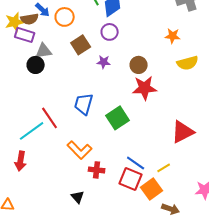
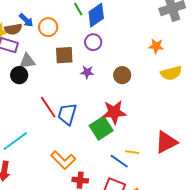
brown square: (81, 45) -> (64, 55), turned 30
red star: (145, 88) -> (114, 112), moved
red line: (50, 118) -> (48, 107), moved
blue line: (136, 163) -> (119, 161), moved
yellow line: (164, 168) -> (132, 152), moved, turned 40

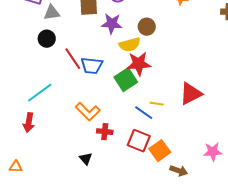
purple star: (87, 72) -> (112, 24), size x1.5
yellow semicircle: (171, 73) -> (130, 45), moved
black circle: (19, 75) -> (47, 39), moved
blue trapezoid: (67, 114) -> (92, 66), turned -100

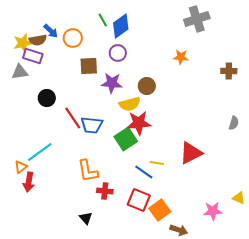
gray triangle: (52, 13) -> (20, 72), moved
orange L-shape: (88, 112) -> (88, 171), turned 35
orange triangle: (16, 167) -> (21, 167), moved, turned -40

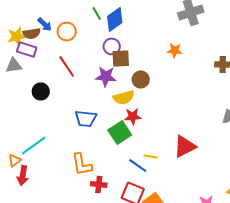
brown square: (89, 66) -> (121, 58), moved
red line: (73, 118) -> (67, 66), moved
red star: (139, 123) -> (133, 116), size x0.7

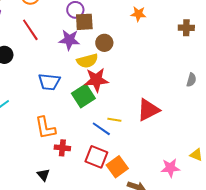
red star: (133, 116) -> (96, 80), size x1.4

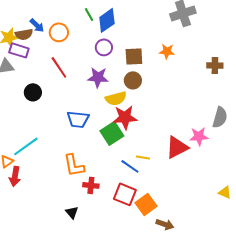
brown square: (84, 22) -> (134, 56), moved
gray semicircle: (191, 80) -> (220, 117), size x1.5
pink star: (170, 168) -> (199, 136), moved

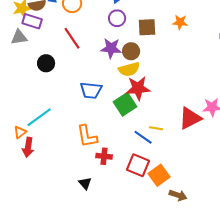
brown circle: (133, 80) -> (131, 51), moved

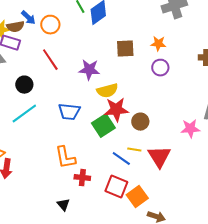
purple circle: (117, 18) -> (160, 68), moved
brown circle: (131, 51) -> (140, 122), moved
cyan line: (39, 117) -> (24, 114), moved
red triangle: (190, 118) -> (159, 157), moved, turned -35

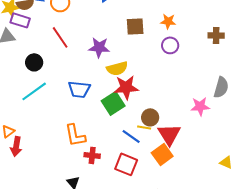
brown circle: (140, 122) -> (150, 117), moved
orange square: (137, 197) -> (162, 154), moved

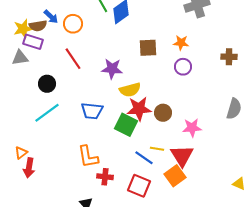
green square: (113, 103) -> (126, 125), turned -30
pink star: (200, 106) -> (192, 128), moved
brown circle: (150, 117) -> (163, 113), moved

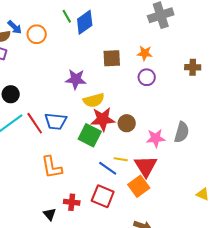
red line: (73, 59) -> (35, 123), moved
gray semicircle: (234, 109) -> (182, 132), moved
red cross: (105, 177) -> (72, 202), moved

